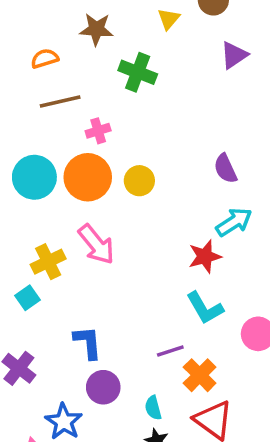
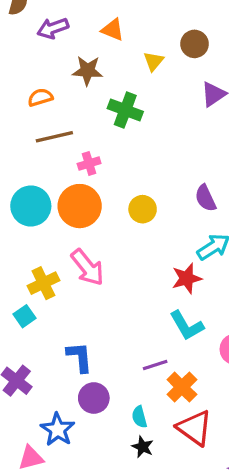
yellow circle: (139, 181) -> (143, 209), moved

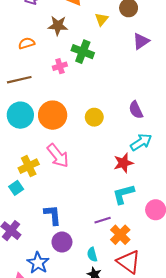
brown line: (54, 137) -> (19, 80), moved
pink cross: (89, 164) -> (60, 66), moved
cyan L-shape: (187, 326) -> (123, 194), turned 105

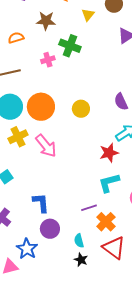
yellow cross: (29, 166) -> (18, 137), moved

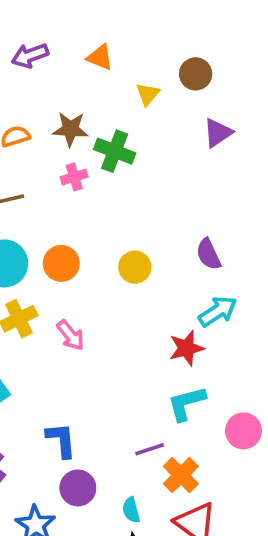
brown star: (46, 21) -> (70, 129), moved
orange circle: (41, 107) -> (61, 263), size x0.7
pink arrow: (46, 146) -> (70, 335), size x0.7

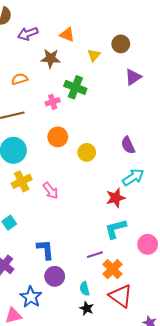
brown star: (70, 129) -> (51, 58), moved
orange circle: (61, 263) -> (58, 137), moved

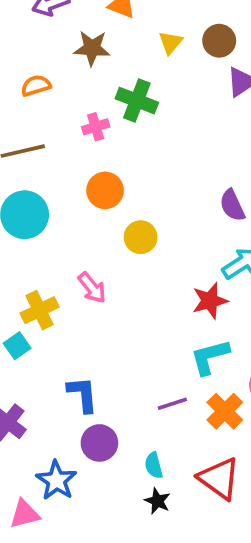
brown circle: (121, 44) -> (219, 41), moved
yellow circle: (87, 152) -> (141, 237), moved
yellow cross: (22, 181) -> (40, 310), moved
orange cross: (113, 269) -> (225, 411), moved

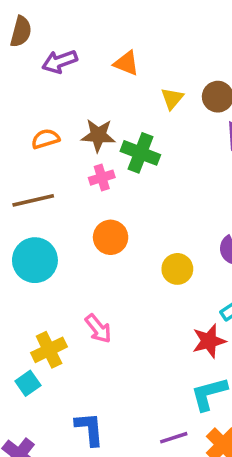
brown star: (92, 48) -> (98, 135), moved
yellow circle: (141, 237) -> (177, 269), moved

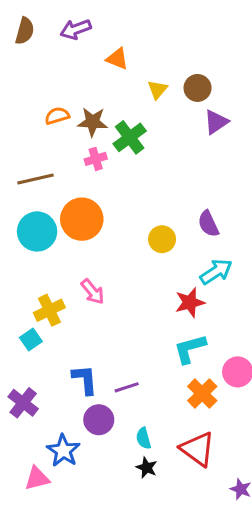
purple arrow: (60, 61) -> (76, 29), moved
orange semicircle: (45, 139) -> (57, 116), moved
green cross: (140, 153) -> (130, 137), turned 32
orange circle: (111, 237) -> (82, 219), moved, size x1.4
purple line: (174, 438) -> (127, 387), moved

